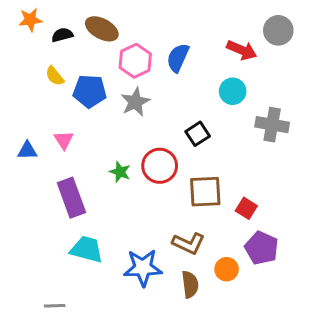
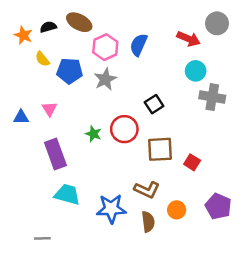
orange star: (30, 20) -> (23, 35), moved, turned 30
cyan circle: (233, 91) -> (196, 71), moved
purple pentagon: (262, 248) -> (218, 206), moved

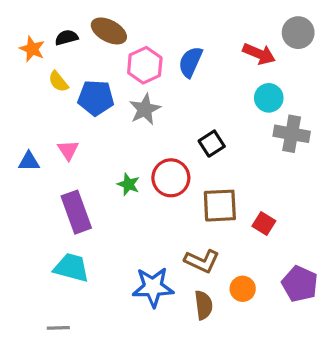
cyan trapezoid: (67, 194) -> (71, 268), moved

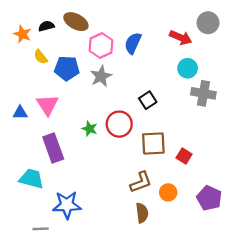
pink triangle: (68, 150) -> (47, 105), size x1.5
brown L-shape: (202, 261) -> (141, 182), turned -45
cyan trapezoid: (71, 268) -> (32, 179), moved
blue star: (153, 287) -> (67, 205), moved
orange circle: (243, 289) -> (168, 192), moved

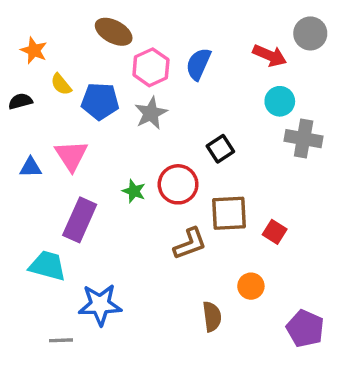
black semicircle: (46, 26) -> (20, 101), moved
purple rectangle: (53, 148) -> (80, 220), turned 44
brown L-shape: (141, 182) -> (190, 244), moved
purple pentagon: (209, 198) -> (305, 328), moved

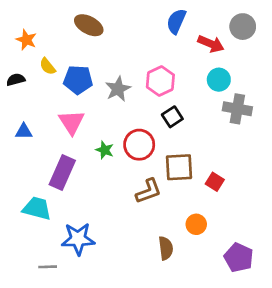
blue semicircle: (198, 64) -> (176, 21), moved
pink hexagon: (151, 67) -> (160, 81), moved
pink triangle: (71, 156) -> (71, 122), moved

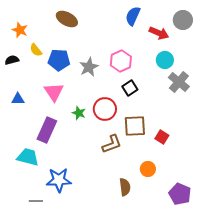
gray cross: (237, 109) -> (179, 82), turned 30

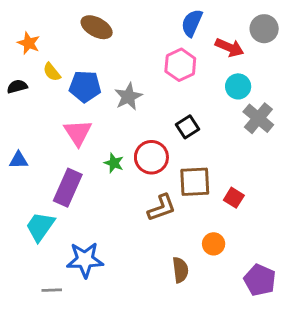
pink hexagon: (121, 61) -> (180, 65), moved
blue triangle: (18, 99) -> (19, 160), moved
cyan trapezoid: (28, 157) -> (40, 227), turned -70

